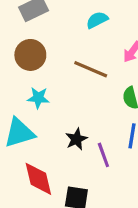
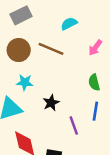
brown line: (91, 69) -> (51, 49), moved
black star: (76, 139) -> (51, 103), moved

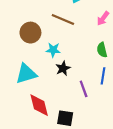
brown circle: (19, 50) -> (30, 33), moved
cyan star: (25, 82) -> (53, 50), moved

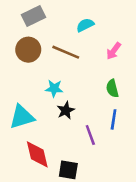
brown circle: (30, 33) -> (28, 50), moved

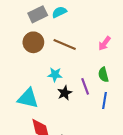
cyan semicircle: (85, 25) -> (59, 12), moved
cyan triangle: (22, 117) -> (28, 98), turned 30
purple line: (90, 135) -> (85, 86), moved

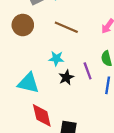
brown circle: (33, 42) -> (23, 25), moved

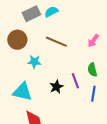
cyan star: (56, 58) -> (34, 62), moved

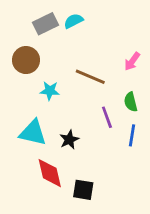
brown line: (56, 42) -> (90, 77), moved
black star: (56, 87) -> (69, 140), moved

